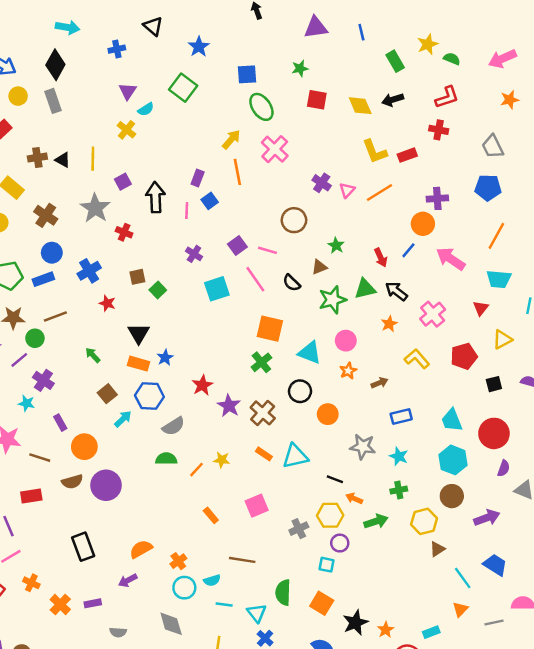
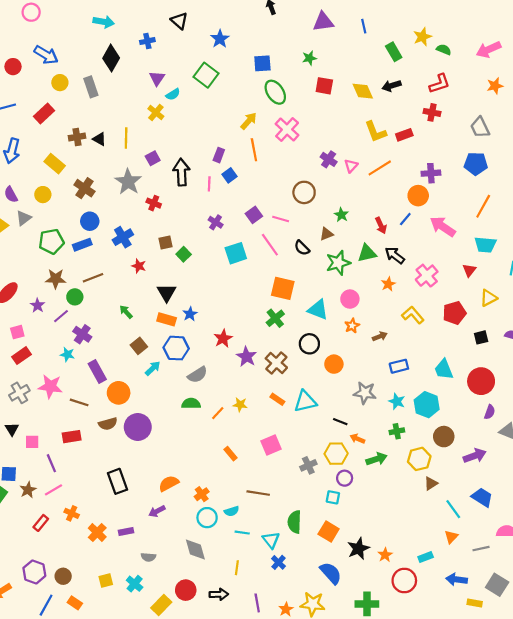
black diamond: (55, 65) -> (111, 58), moved
purple rectangle: (60, 423) -> (97, 372), size x1.5
cyan hexagon: (453, 460) -> (427, 405), moved

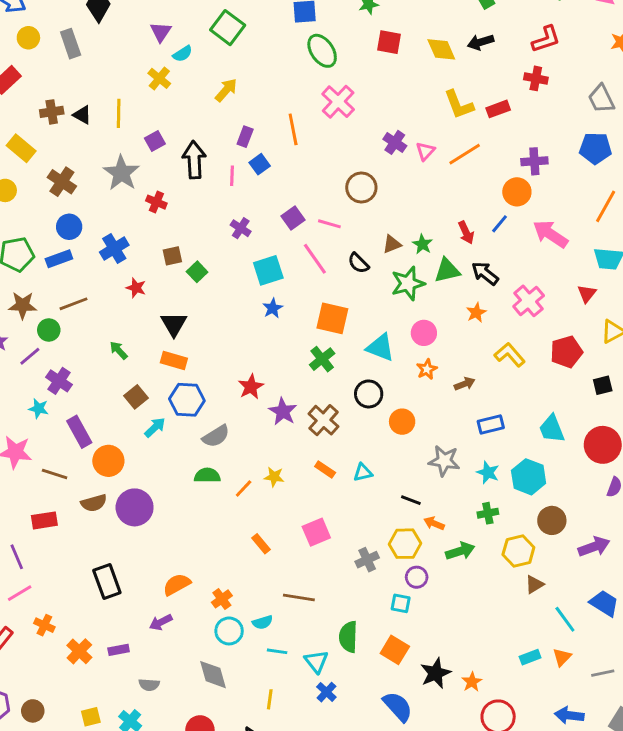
yellow arrow: (249, 121) -> (226, 90), moved
green star: (341, 215) -> (422, 244), moved
blue star: (190, 314) -> (273, 308), moved
cyan triangle: (305, 401) -> (363, 472), size x0.6
cyan rectangle: (426, 557) -> (530, 657), moved

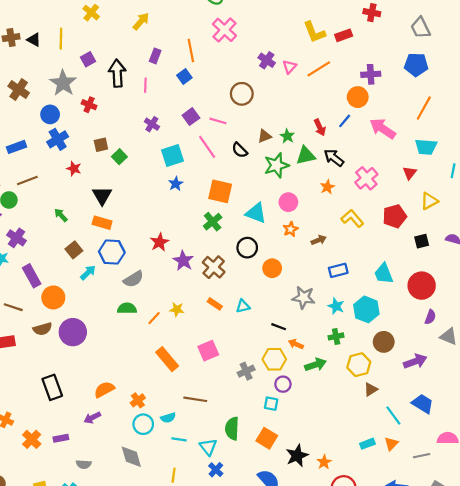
blue square: (260, 164) -> (184, 77), moved
blue circle: (69, 227) -> (50, 114), moved
orange rectangle: (261, 544) -> (167, 359), size x1.6

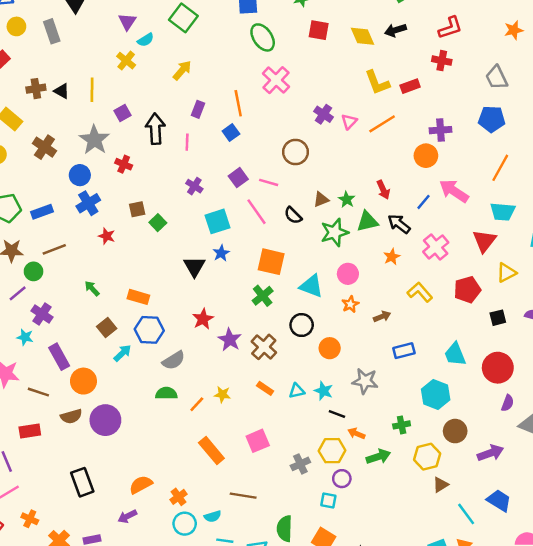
blue line: (345, 121) -> (423, 202), moved
red triangle: (410, 173) -> (484, 241), size x1.5
black triangle: (102, 196) -> (194, 267), moved
cyan star: (336, 306) -> (324, 391), moved

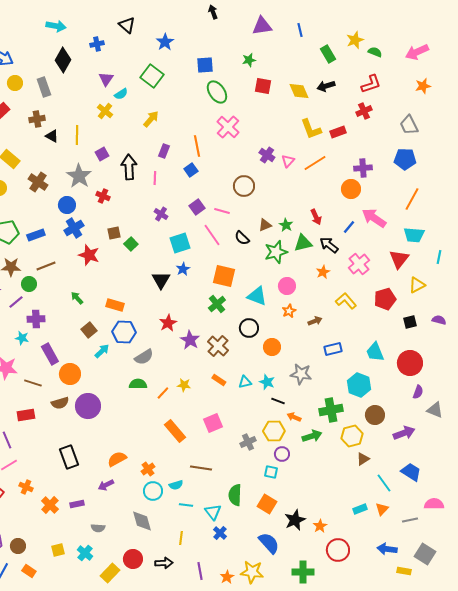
red cross: (442, 61) -> (364, 111), turned -35
brown cross: (36, 89) -> (37, 119), moved
red star: (107, 236) -> (89, 255), size x1.5
purple cross: (42, 314) -> (36, 319), turned -36
green cross: (402, 425) -> (331, 410), size x1.6

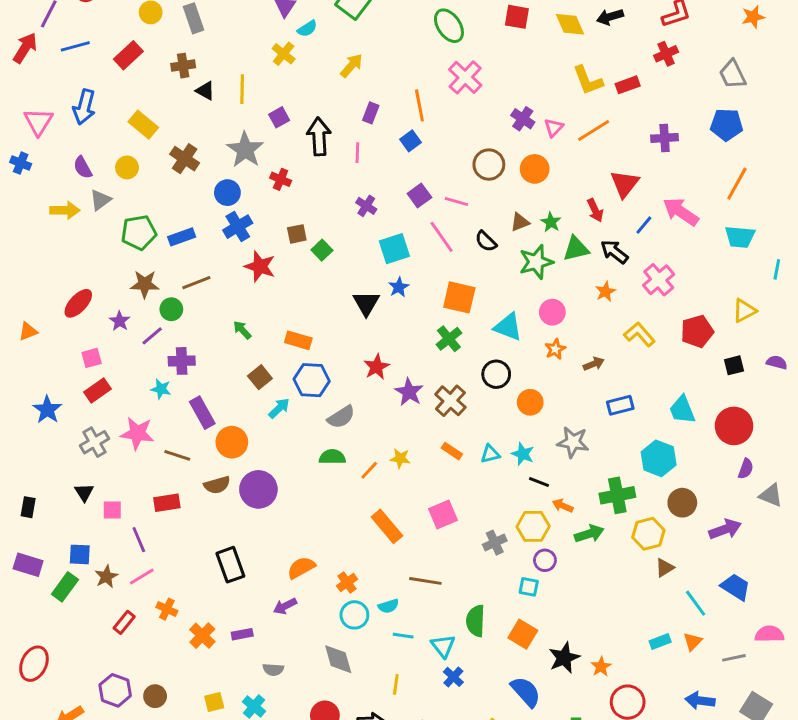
orange circle: (351, 189) -> (535, 169), moved
red triangle: (399, 259) -> (625, 184), moved

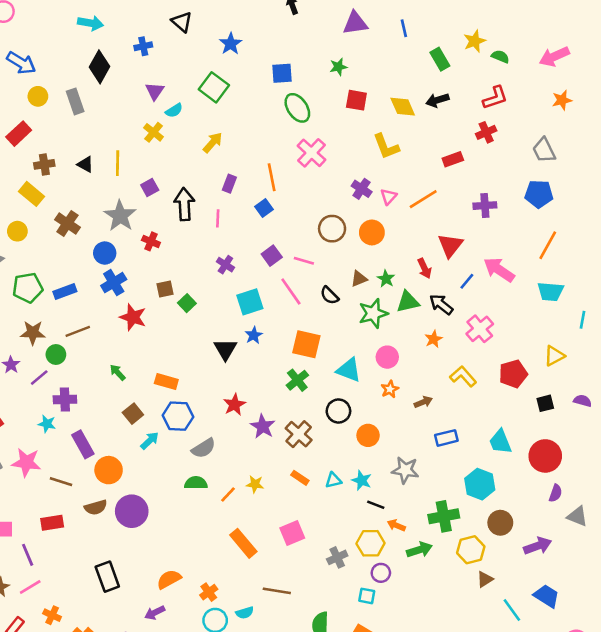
brown cross: (183, 66) -> (44, 164), moved
yellow L-shape: (588, 80) -> (386, 146), moved

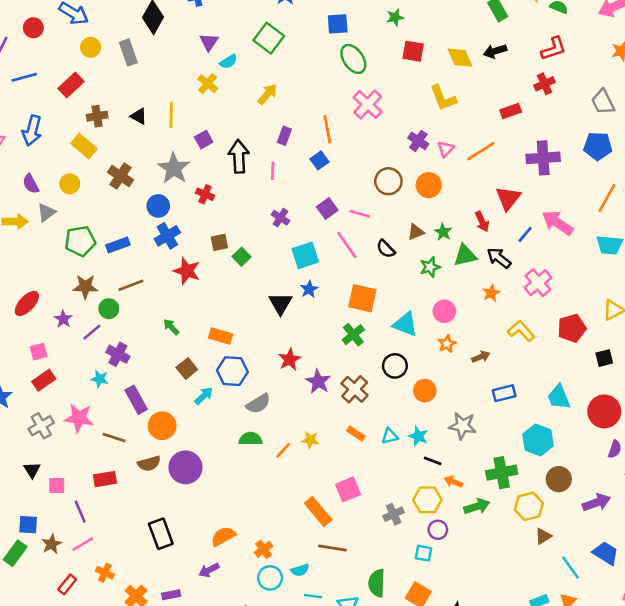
purple cross: (485, 206) -> (543, 158), size x1.4
green star: (373, 313) -> (430, 267), size x0.7
purple cross: (65, 399) -> (118, 354), turned 30
orange rectangle: (243, 543) -> (318, 512), moved

